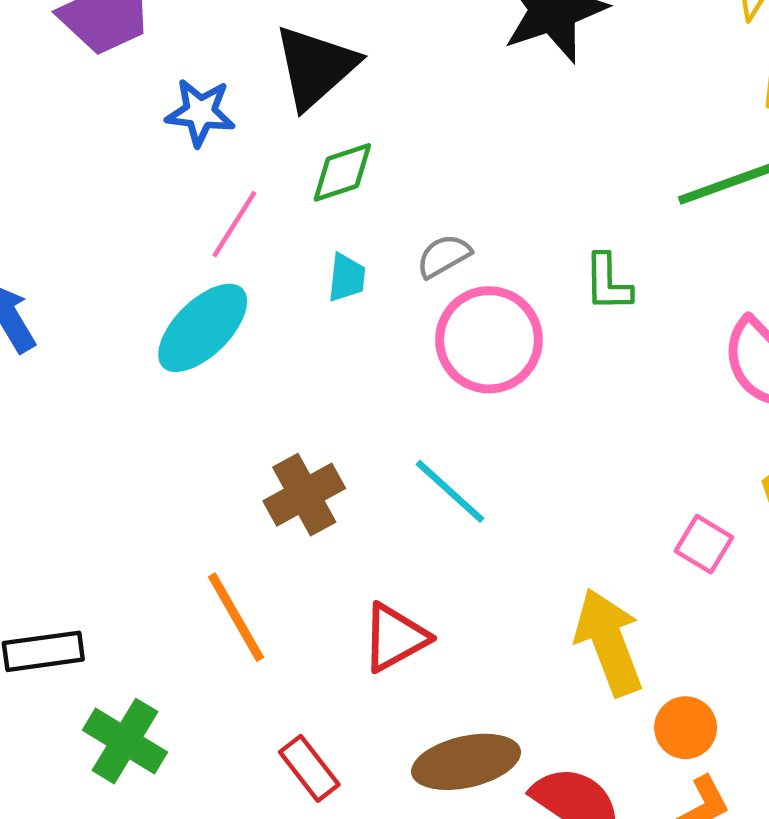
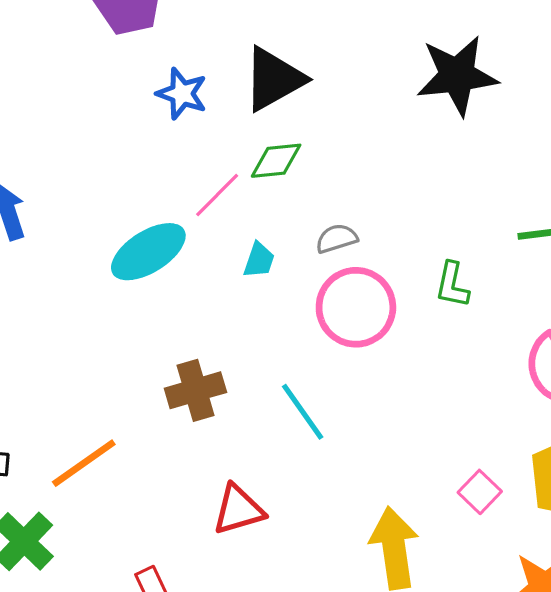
pink line: (234, 224) -> (217, 195), moved
cyan trapezoid: (347, 278) -> (259, 260), moved
orange line: (236, 617) -> (84, 463), moved, turned 72

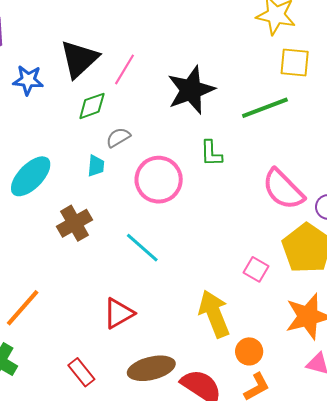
black star: (457, 75) -> (191, 90), moved
pink line: (217, 195) -> (124, 69), moved
gray semicircle: (337, 239) -> (118, 137), moved
brown cross: (195, 390) -> (75, 223), moved

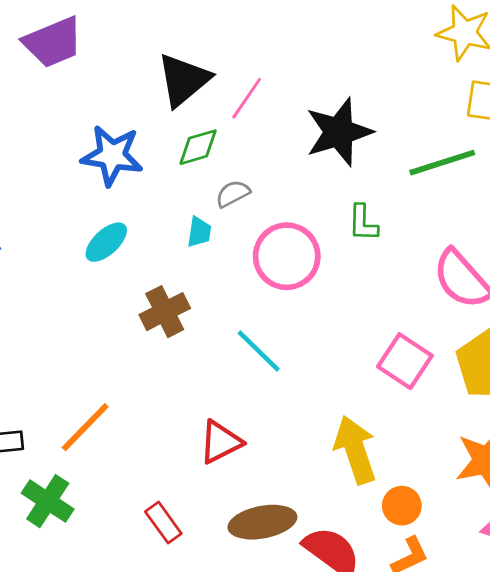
blue star: (28, 80) -> (112, 155), moved, size x1.4
cyan ellipse: (31, 176) -> (106, 242), size x0.7
pink square: (256, 269) -> (405, 361), moved, size x1.5

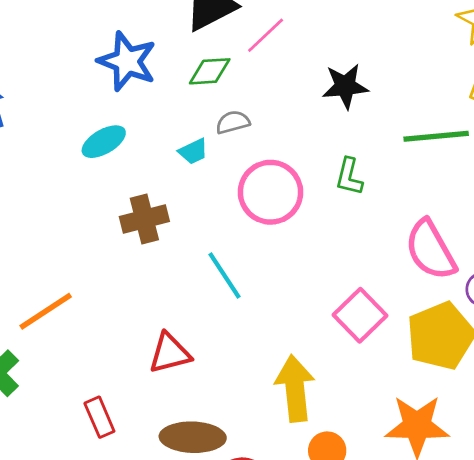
black star: (339, 132) -> (345, 86), size x0.7
cyan trapezoid: (199, 232) -> (193, 151), turned 44

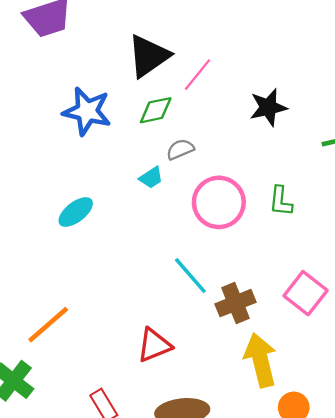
cyan ellipse: (104, 142) -> (76, 212), moved
green L-shape: (349, 177) -> (281, 201), moved
brown cross: (144, 219) -> (236, 303), moved

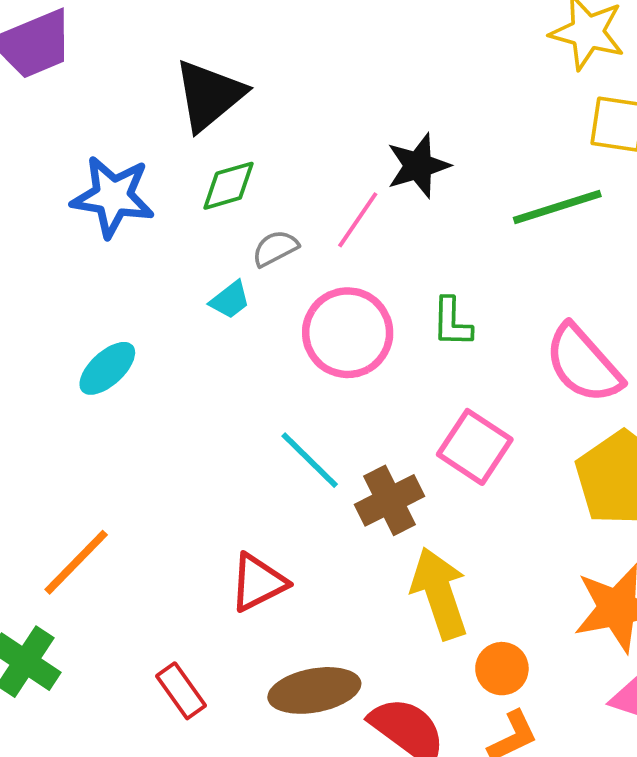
pink line: (197, 75) -> (358, 220), moved
pink square: (306, 293) -> (475, 447), moved

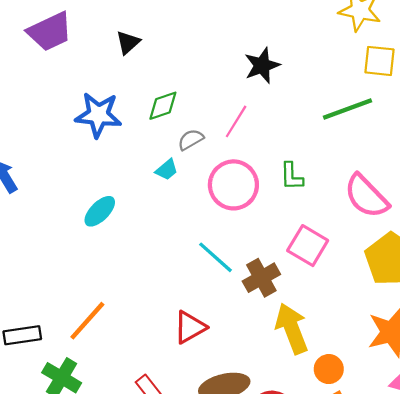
black triangle: (209, 95) -> (128, 42), moved, size x0.6
black star: (418, 166) -> (262, 65), moved

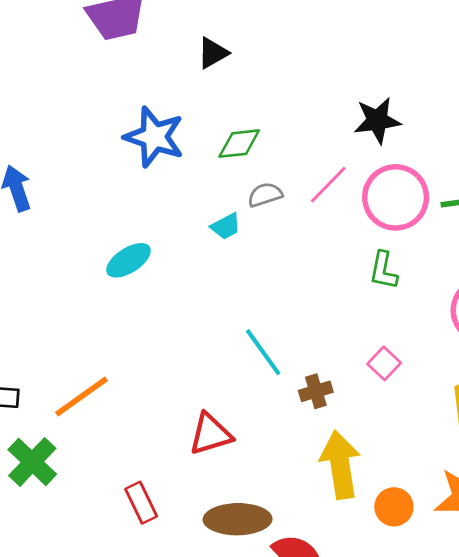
pink circle: (233, 185) -> (396, 197), moved
pink square: (308, 246) -> (384, 363), size x0.6
brown cross: (261, 278) -> (316, 391), size x0.7
orange circle: (329, 369) -> (394, 507), moved

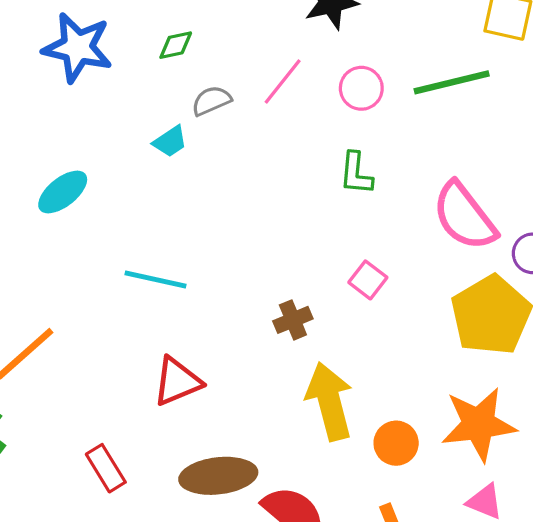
green diamond: (239, 144) -> (176, 45), size x0.7
pink circle: (396, 197) -> (361, 88), size x0.6
cyan line: (263, 352) -> (155, 280), moved, turned -36

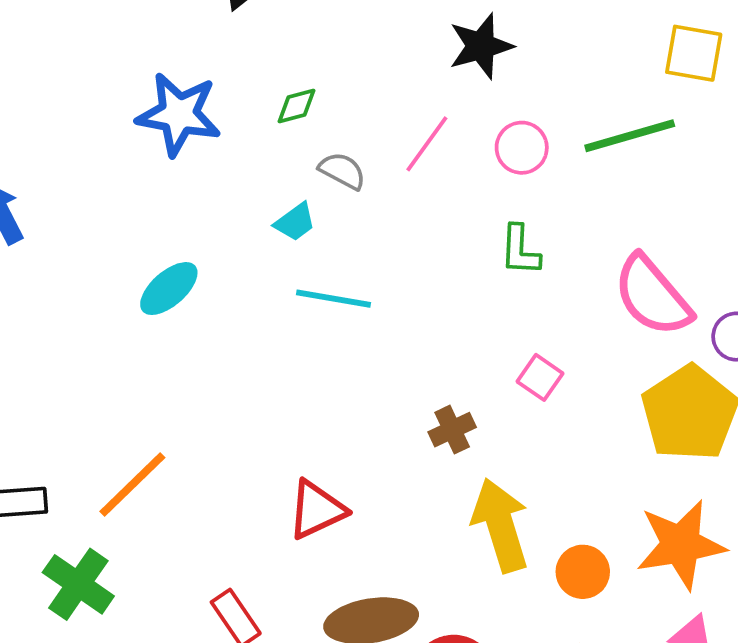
gray semicircle: (211, 101) -> (342, 171), turned 54
cyan line: (155, 280) -> (333, 299), moved

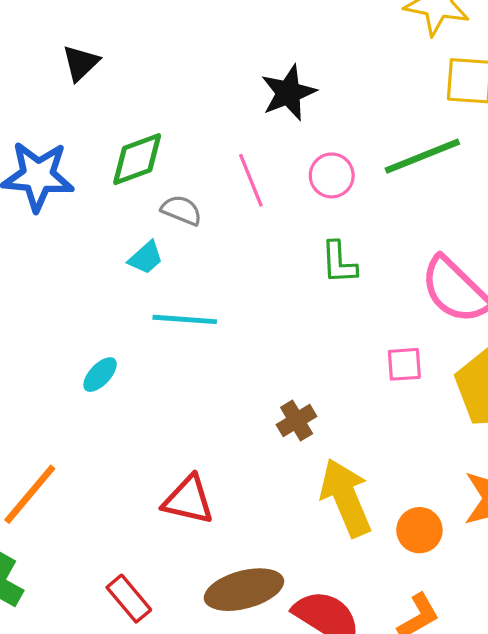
green diamond: (296, 106) -> (137, 159), size x1.6
pink line: (427, 144) -> (251, 180), turned -52
cyan ellipse: (169, 289) -> (100, 375), moved, size x0.7
pink square: (540, 377) -> (404, 364), moved, turned -33
red triangle: (317, 510) -> (188, 500), turned 44

